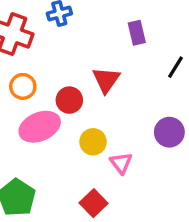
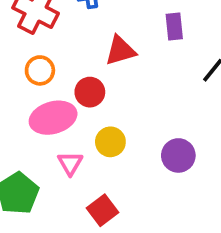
red triangle: (106, 80) -> (120, 51), moved, turned 32
purple circle: (169, 132) -> (178, 155), moved
pink triangle: (121, 163) -> (70, 163), moved

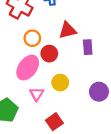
purple rectangle: (174, 27) -> (88, 47), moved
orange circle: (40, 70) -> (32, 38), moved
pink ellipse: (53, 118) -> (28, 68), turned -40

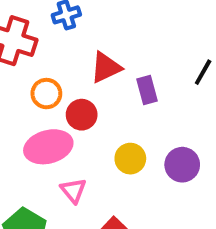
pink ellipse: (28, 68) -> (48, 147), turned 50
yellow circle: (60, 83) -> (130, 159), moved

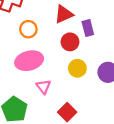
red circle: (82, 115) -> (70, 42), moved

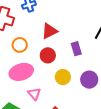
purple rectangle: (88, 28) -> (76, 49), moved
red circle: (70, 42) -> (48, 55), moved

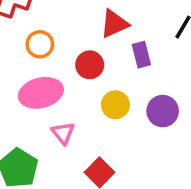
red triangle: (50, 31) -> (114, 24), moved

